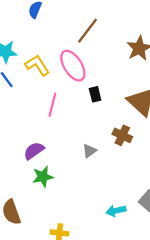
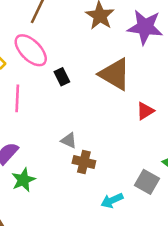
brown cross: (122, 135) -> (84, 162), moved
gray triangle: (89, 151) -> (69, 140), turned -48

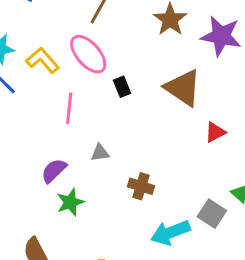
gray triangle: (69, 140) -> (100, 153), moved, turned -36
cyan arrow: (112, 200) -> (170, 232), size x1.5

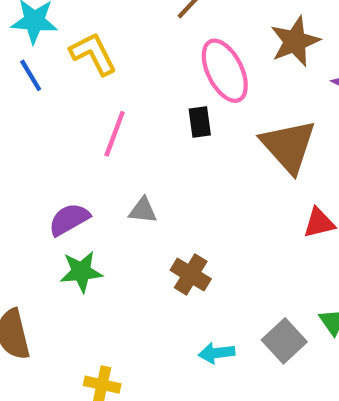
pink ellipse: (88, 54) -> (225, 71), moved
cyan arrow: (170, 232) -> (217, 353), size x0.6

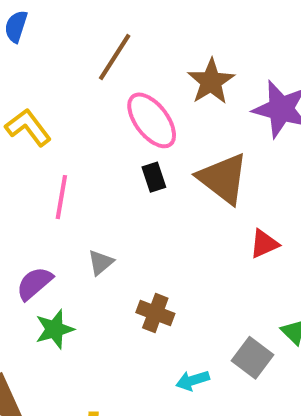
black rectangle: (200, 122) -> (154, 177), moved
gray triangle: (143, 210) -> (101, 262), turned -36

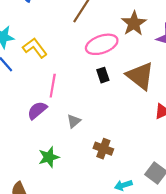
pink ellipse: (152, 120) -> (102, 44), turned -72
purple semicircle: (34, 283) -> (37, 110), moved

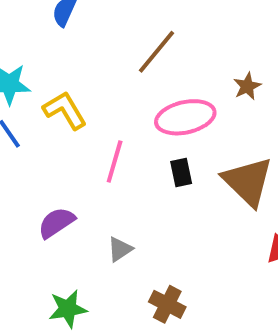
brown star: (134, 23) -> (247, 86), size x0.6
pink line: (53, 86) -> (115, 162), moved

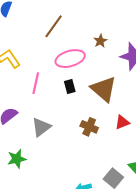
gray triangle: (120, 249) -> (41, 127), size x1.5
brown cross: (167, 304) -> (89, 127), moved

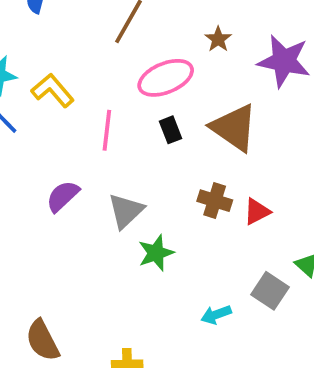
red triangle: (122, 122) -> (257, 212), moved
green star: (17, 159) -> (156, 253), moved

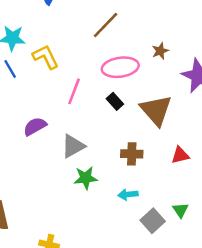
black rectangle: (171, 130) -> (115, 101), turned -35
brown cross: (215, 201) -> (132, 154), turned -30
red triangle: (257, 212) -> (180, 155), moved
cyan arrow: (216, 315) -> (128, 194), moved

